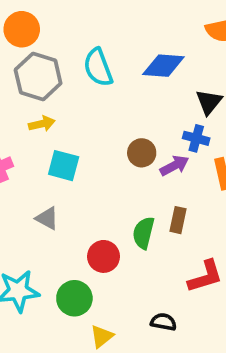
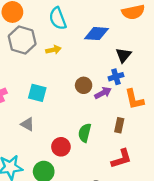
cyan semicircle: (98, 67) -> (58, 18), moved
yellow arrow: (42, 124) -> (53, 50), moved
blue cross: (196, 138) -> (116, 77), turned -32
brown rectangle: (178, 220) -> (119, 125), moved

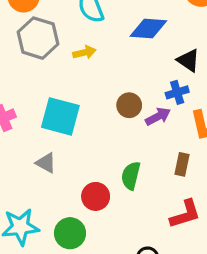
black triangle: (123, 55) -> (188, 60), turned -35
cyan square: (37, 93) -> (60, 116), size x1.4

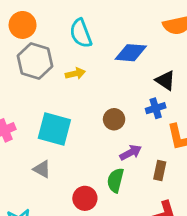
purple arrow: (158, 116) -> (131, 153), moved

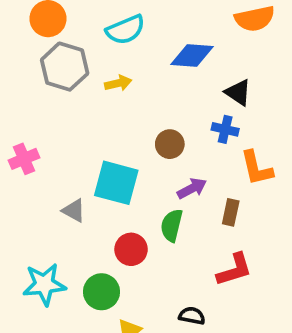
cyan semicircle: (81, 33) -> (125, 30), turned -92
blue cross: (156, 108) -> (225, 129), turned 30
cyan square: (54, 129) -> (116, 183), moved

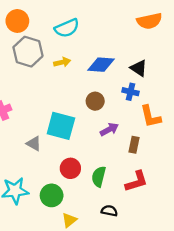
blue diamond: (192, 56) -> (101, 65), moved
green semicircle: (172, 225) -> (99, 177), moved

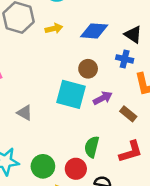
cyan square: (61, 126) -> (71, 94), moved
brown rectangle: (134, 145) -> (128, 114), turned -63
red circle: (70, 168) -> (76, 169), moved

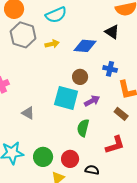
black triangle: (133, 35) -> (112, 32), moved
brown rectangle: (128, 114) -> (121, 114), moved
green semicircle: (92, 147) -> (83, 128), moved

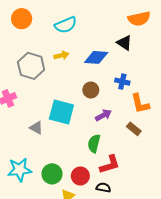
gray hexagon: (23, 35) -> (31, 66), moved
cyan square: (66, 98) -> (61, 112), moved
red L-shape: (115, 145) -> (110, 164), moved

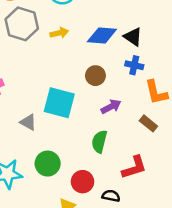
black triangle: (124, 43) -> (133, 37), moved
gray hexagon: (31, 66) -> (22, 24), moved
red L-shape: (110, 164) -> (134, 167), moved
green circle: (52, 174) -> (48, 164), moved

